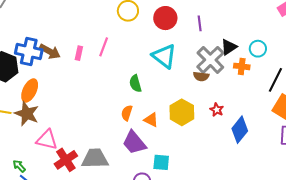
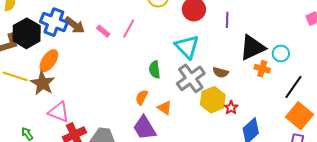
black triangle: (229, 47) -> (252, 48), size x1.6
pink rectangle: (79, 53) -> (103, 31), turned -72
gray cross: (210, 60) -> (191, 78), moved
yellow hexagon: (182, 112) -> (213, 100), moved

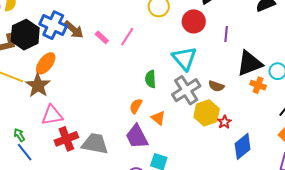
pink triangle: (59, 112) -> (52, 115), turned -35

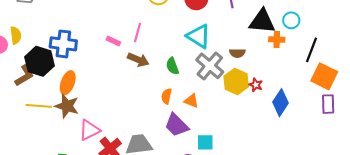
brown arrow: (74, 30) -> (138, 60), moved
black triangle: (250, 63) -> (262, 21), turned 44

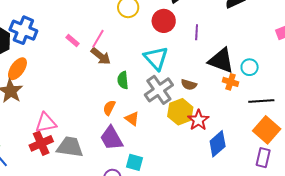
black line: (312, 50) -> (261, 101), turned 50
brown arrow: (138, 60) -> (101, 56), moved
red star: (256, 85) -> (198, 120), size x1.5
pink triangle: (89, 130) -> (46, 123), moved

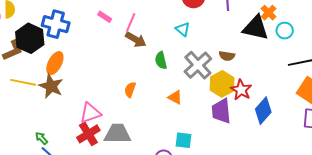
pink rectangle: (72, 40) -> (105, 17), moved
cyan triangle: (156, 58) -> (183, 29), moved, size x0.6
orange cross: (230, 82) -> (269, 13), moved, turned 35
orange semicircle: (109, 108) -> (130, 90), moved
purple trapezoid: (111, 138) -> (221, 111), moved, turned 32

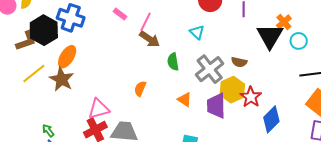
black triangle: (256, 28) -> (270, 36), turned 44
yellow line: (23, 82) -> (34, 73), turned -55
purple trapezoid: (221, 111) -> (216, 106), moved

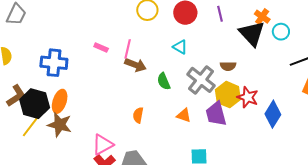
black hexagon: (44, 30) -> (35, 104), moved

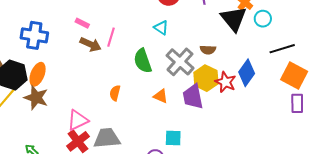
pink line: (128, 49) -> (111, 37), moved
brown arrow: (136, 65) -> (91, 44), moved
green semicircle: (164, 81) -> (143, 61), size x1.4
blue diamond: (273, 114) -> (247, 73), moved

